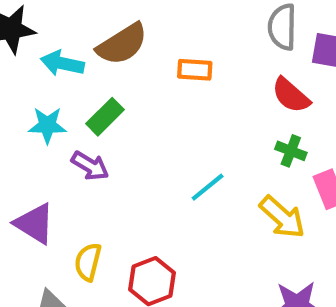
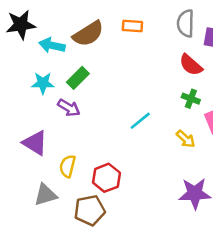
orange rectangle: (195, 70) -> (132, 26), moved
yellow arrow: (282, 217) -> (186, 139), size x0.7

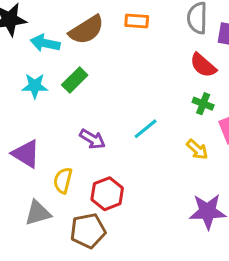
purple arrow: (69, 108) -> (92, 139), moved

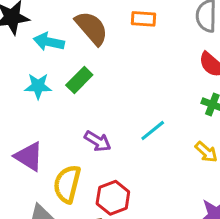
brown semicircle: (86, 30) -> (92, 28), turned -99
yellow semicircle: (63, 180) -> (67, 184), size x1.4

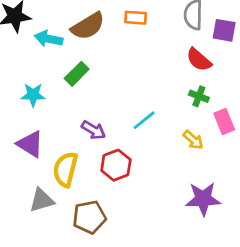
brown semicircle: (92, 28) -> (88, 26), turned 100
cyan star: (38, 86) -> (33, 95), moved
red hexagon: (113, 198) -> (116, 165), moved

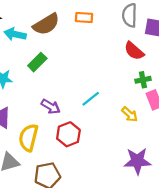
green cross: (199, 96) -> (143, 80), moved, turned -32

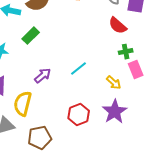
purple arrow: (51, 106) -> (43, 76), turned -72
red hexagon: (68, 134) -> (79, 115), moved
purple star: (137, 161) -> (115, 112), moved, turned -30

